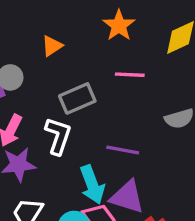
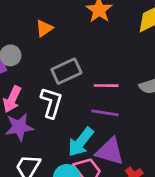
pink line: (130, 75) -> (106, 86), moved
cyan arrow: (92, 185) -> (81, 142), turned 60

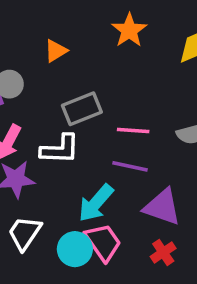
white L-shape: (51, 103) -> (60, 149), turned 72
purple triangle: (110, 151) -> (162, 207), moved

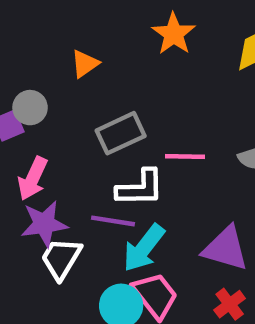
white L-shape: (60, 149) -> (140, 188), moved
purple line: (130, 166) -> (113, 221), moved
white trapezoid: (25, 233) -> (61, 258), moved

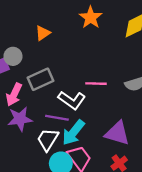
gray rectangle: (121, 133) -> (40, 79), moved
white L-shape: (140, 188) -> (72, 100), turned 36
white trapezoid: (61, 258) -> (48, 139), moved

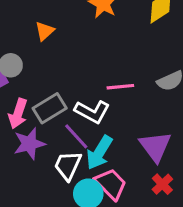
gray rectangle: (40, 79) -> (50, 108), moved
purple line: (57, 118) -> (76, 136), turned 45
purple triangle: (117, 133) -> (155, 146), turned 44

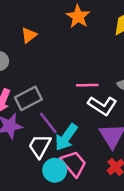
white L-shape: (92, 112) -> (102, 106), moved

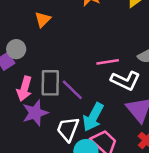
gray rectangle: (28, 98) -> (50, 83), turned -55
purple line: (48, 123) -> (72, 90), moved

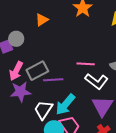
gray rectangle: (50, 83) -> (37, 71), turned 50
purple line: (72, 90) -> (53, 80), turned -60

